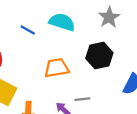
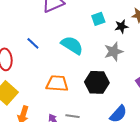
blue line: (28, 30) -> (33, 43), moved

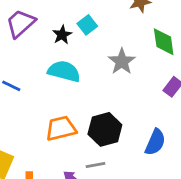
black star: (121, 26) -> (62, 35), moved
black hexagon: (97, 82) -> (105, 129), moved

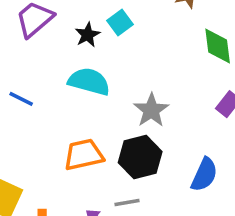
gray star: (122, 61) -> (151, 110), moved

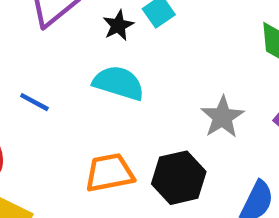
gray star: (151, 110) -> (222, 117), moved

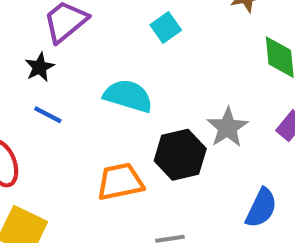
black star: (118, 25) -> (40, 67), moved
black hexagon: (179, 178) -> (180, 155), moved

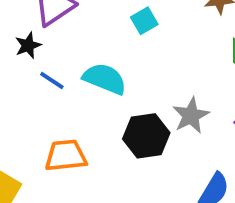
blue line: (48, 115) -> (52, 80), moved
orange trapezoid: (120, 182) -> (66, 156), moved

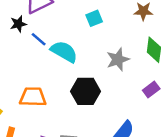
blue line: (52, 80) -> (39, 39), moved
gray star: (191, 116) -> (118, 59), moved

